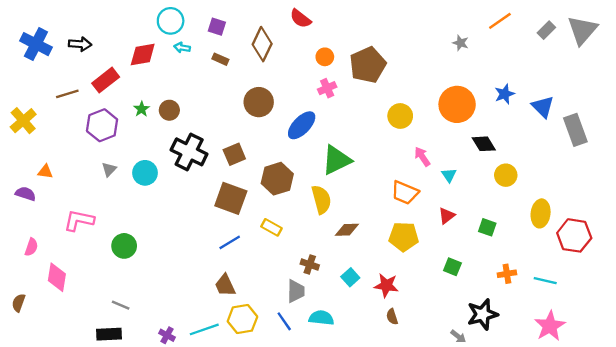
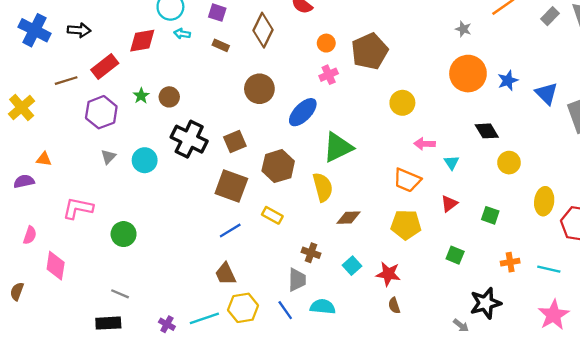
orange circle: (457, 104) -> (468, 74), moved
pink arrow: (422, 157) -> (425, 144), turned -54
purple semicircle: (26, 194) -> (24, 181), turned -30

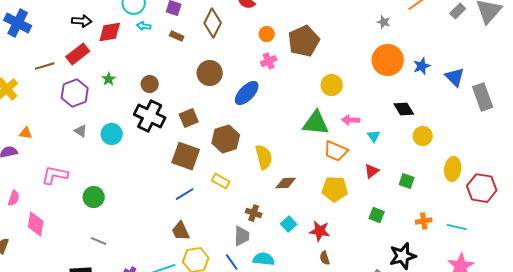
black arrow: (79, 30) -> (82, 21), moved
brown circle: (169, 97) -> (150, 84), moved
green triangle: (338, 147) -> (316, 123), moved, turned 32
gray triangle: (108, 157) -> (81, 131), turned -40
gray line: (120, 294) -> (99, 241), moved

